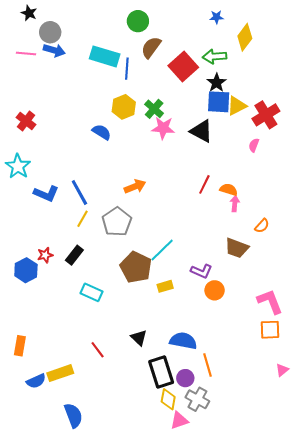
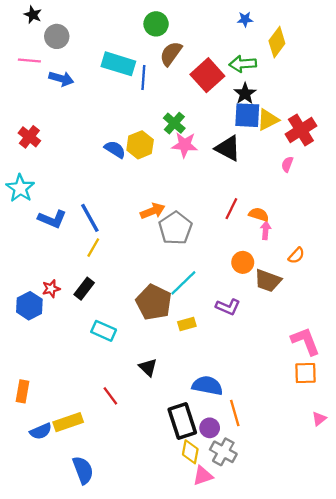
blue arrow: (54, 50) -> (61, 79), moved
yellow hexagon: (124, 107) -> (140, 145), moved
gray pentagon: (117, 222) -> (175, 228), moved
orange circle: (215, 290) -> (243, 262), moved
black triangle: (139, 338) -> (148, 367), moved

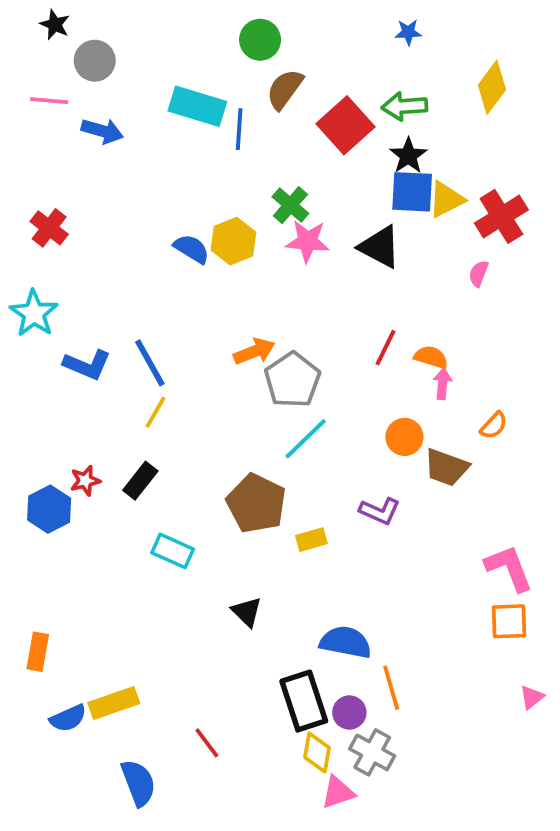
yellow diamond: (277, 42) -> (492, 87), moved
cyan line: (183, 283) -> (306, 439), moved
red line: (110, 396) -> (207, 743), moved

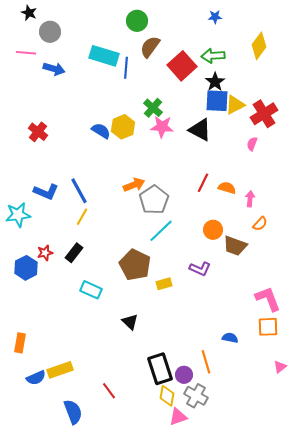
red cross: (49, 228) -> (38, 132), moved
cyan star: (34, 313) -> (18, 215), moved, turned 30
pink arrow: (442, 384) -> (250, 199), moved
blue semicircle: (346, 642) -> (230, 338), moved, size x0.6

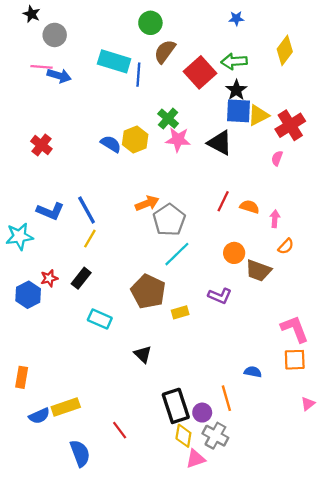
pink line: (26, 53) -> (41, 67), moved

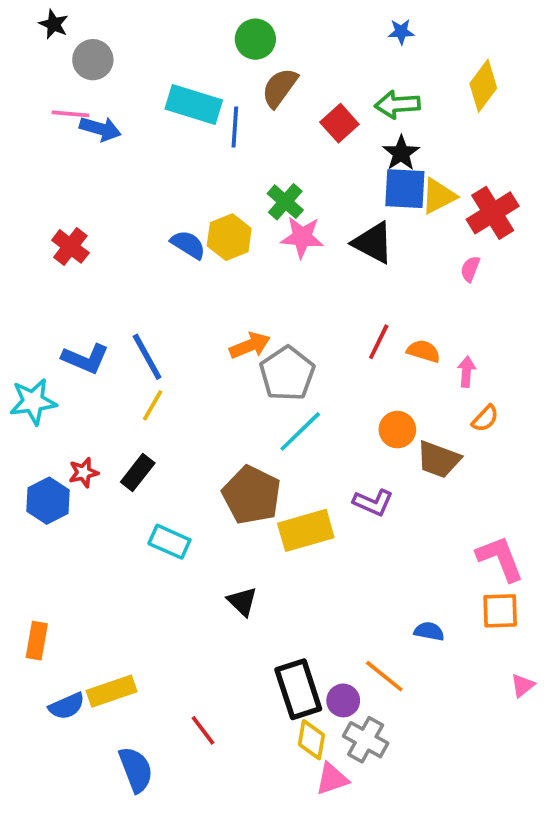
red square: (200, 72) -> (339, 123), size x0.7
yellow rectangle: (180, 312) -> (306, 530), size x1.8
orange line: (226, 398) -> (384, 676), turned -35

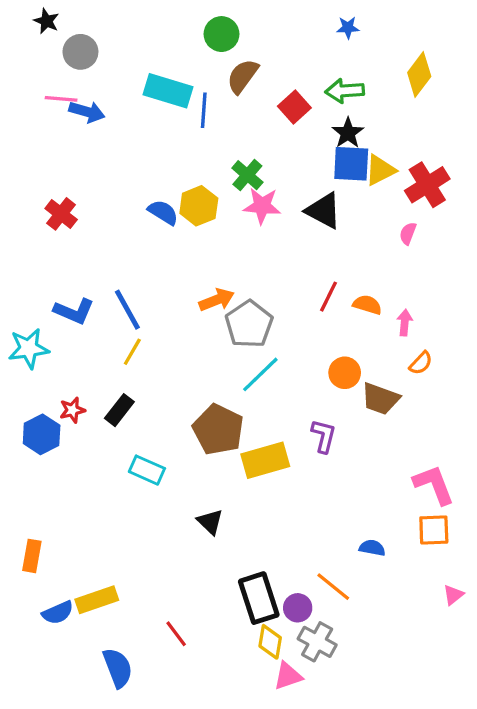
purple L-shape: (373, 502) -> (324, 436), turned -100

